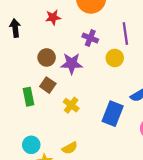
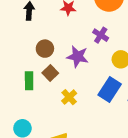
brown circle: (47, 57) -> (45, 49), moved
blue rectangle: (113, 114) -> (110, 89), moved

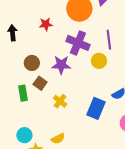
purple cross: (101, 35) -> (78, 43), size x1.6
blue rectangle: (110, 89) -> (96, 108), moved

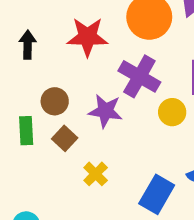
red star: (46, 24) -> (87, 37), size x1.6
green rectangle: (23, 93) -> (26, 131), moved

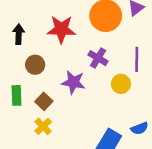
purple cross: (139, 76) -> (98, 58), size x0.7
brown circle: (55, 101) -> (35, 65), moved
yellow cross: (96, 174) -> (43, 126), moved

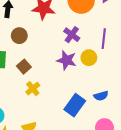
purple star: (73, 82) -> (67, 60), moved
yellow cross: (43, 126) -> (33, 89), moved

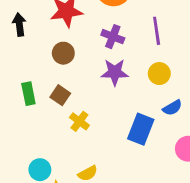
brown circle: (19, 36) -> (63, 53), moved
yellow circle: (89, 58) -> (159, 74), moved

